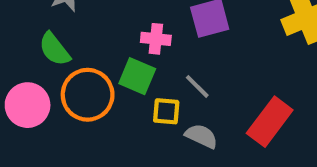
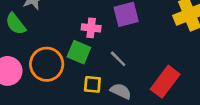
green semicircle: (54, 49) -> (16, 24), moved
yellow square: (166, 111) -> (92, 84), moved

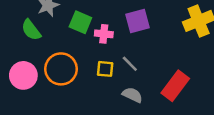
green square: (79, 52) -> (80, 22), moved
yellow square: (92, 84) -> (105, 69), moved

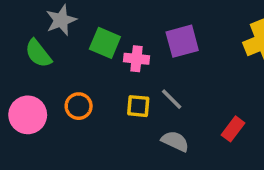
orange circle: (61, 69) -> (79, 106), size x0.6
red rectangle: (175, 86) -> (233, 129), size x0.6

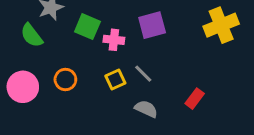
yellow square: (138, 106) -> (115, 79), turned -30

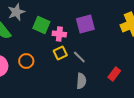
yellow square: (115, 79) -> (60, 53), moved
gray semicircle: (146, 109) -> (81, 81), turned 70

